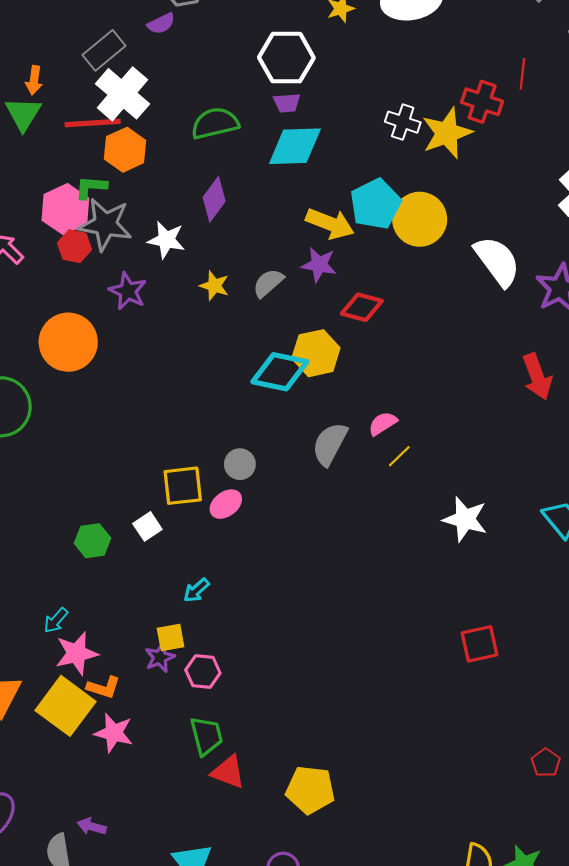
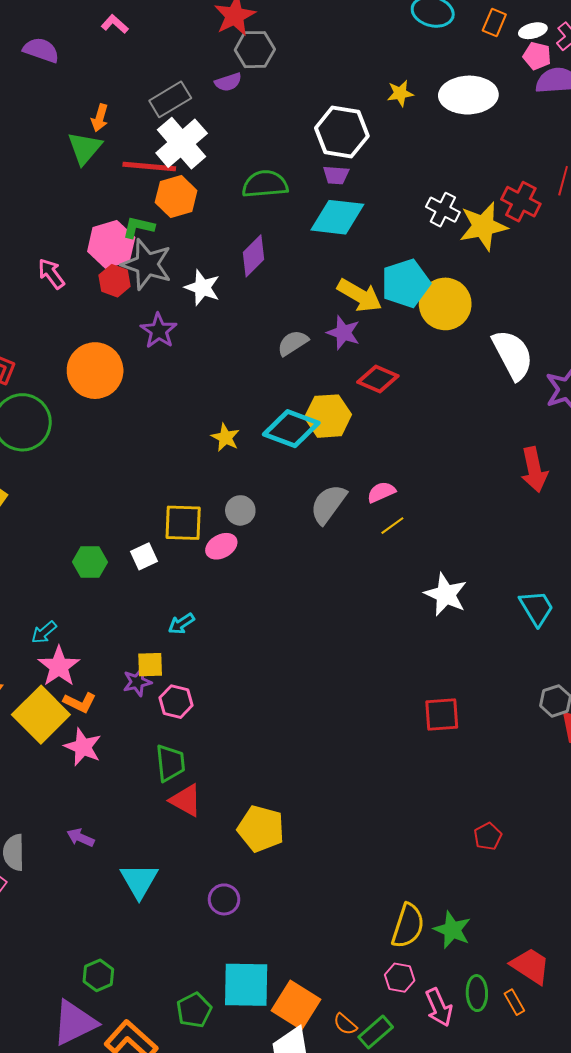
yellow star: (214, 286) -> (225, 437), moved
pink star: (77, 653) -> (59, 666), turned -30
purple arrow: (92, 826) -> (81, 838), moved

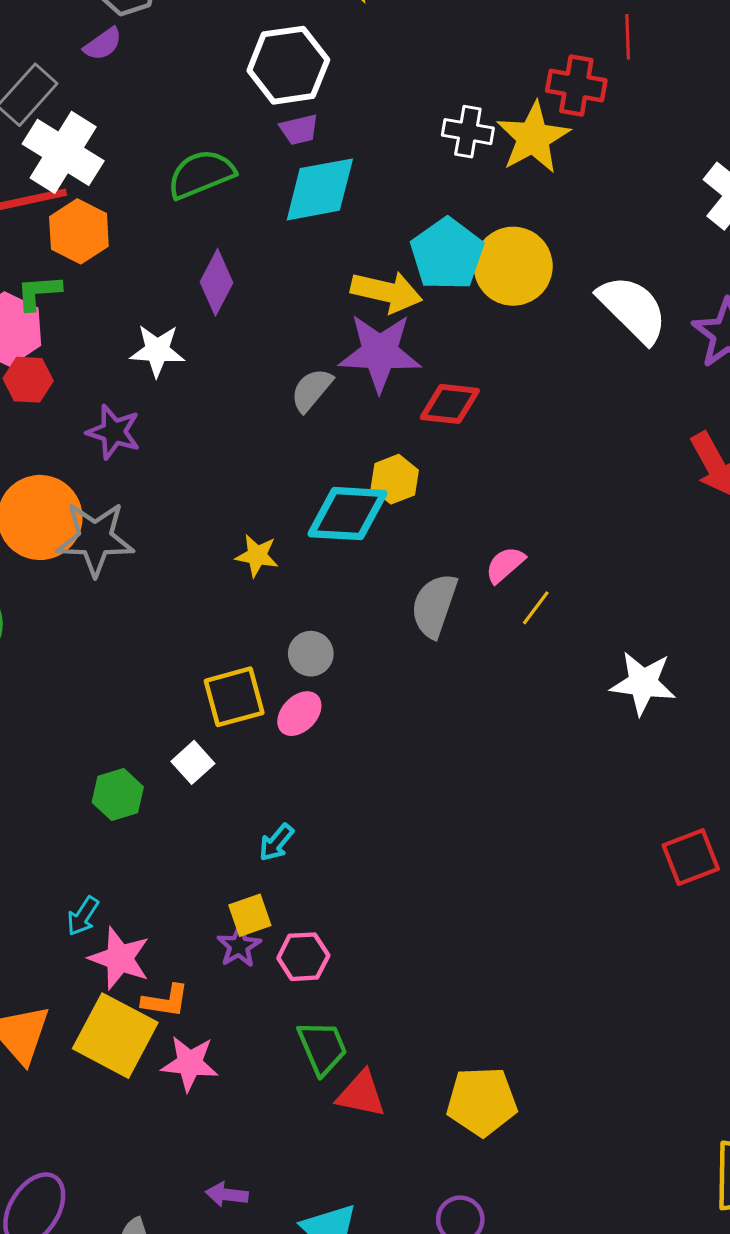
gray star: (147, 264) -> (95, 539), moved
purple star: (343, 333) -> (380, 353), size x1.6
yellow hexagon: (328, 416) -> (395, 479), size x0.7

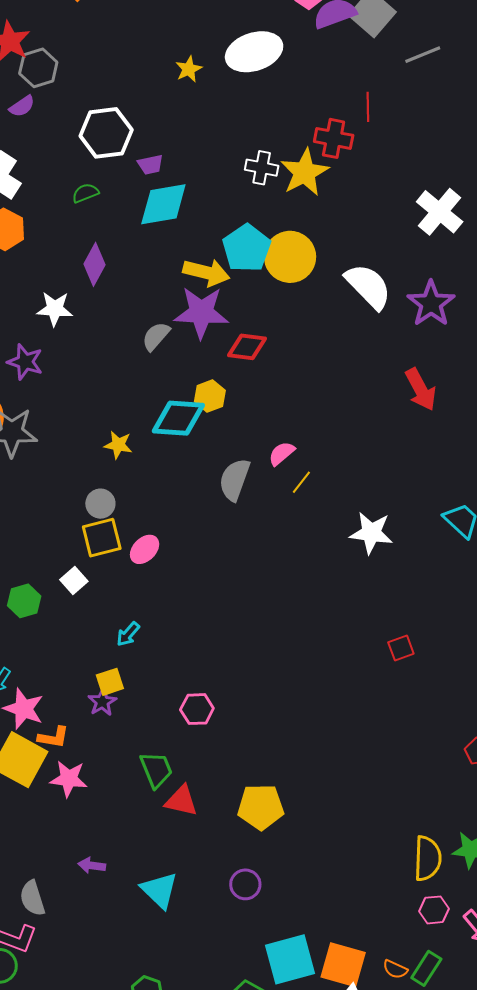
white hexagon: (288, 65) -> (106, 133), moved
green semicircle: (201, 174) -> (85, 193), size x0.6
gray circle: (311, 654) -> (100, 504), moved
red square: (691, 857) -> (401, 648), size x0.7
pink hexagon: (303, 957) -> (197, 709), moved

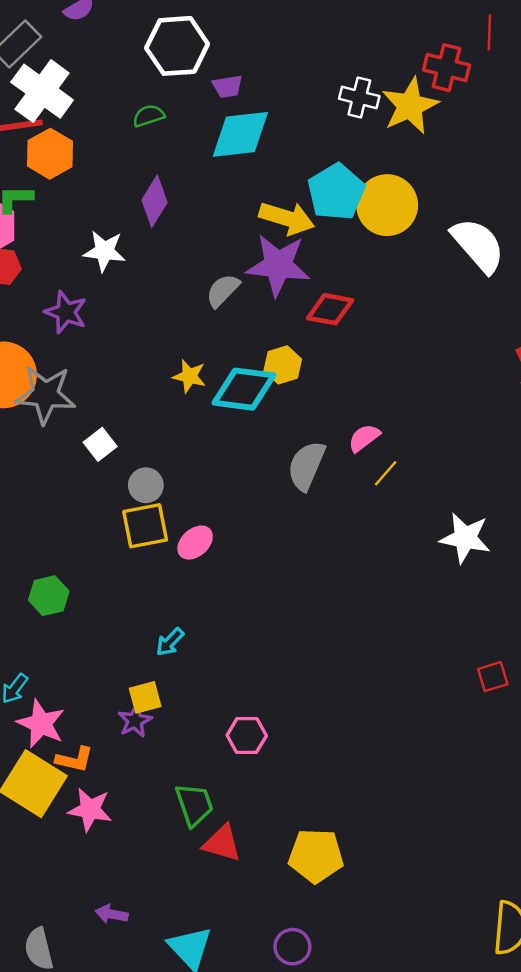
yellow star: (118, 445) -> (189, 376), moved
white square: (74, 580) -> (100, 444), moved

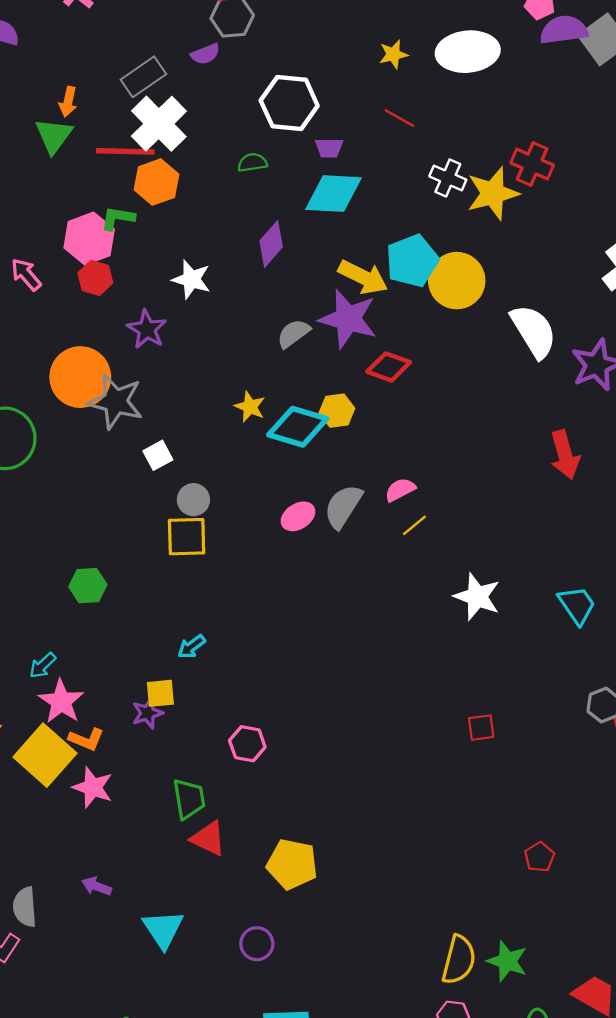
red line: (489, 32) -> (399, 118), moved, turned -72
purple diamond: (155, 201) -> (271, 244), moved
pink ellipse: (195, 543) -> (298, 516), moved

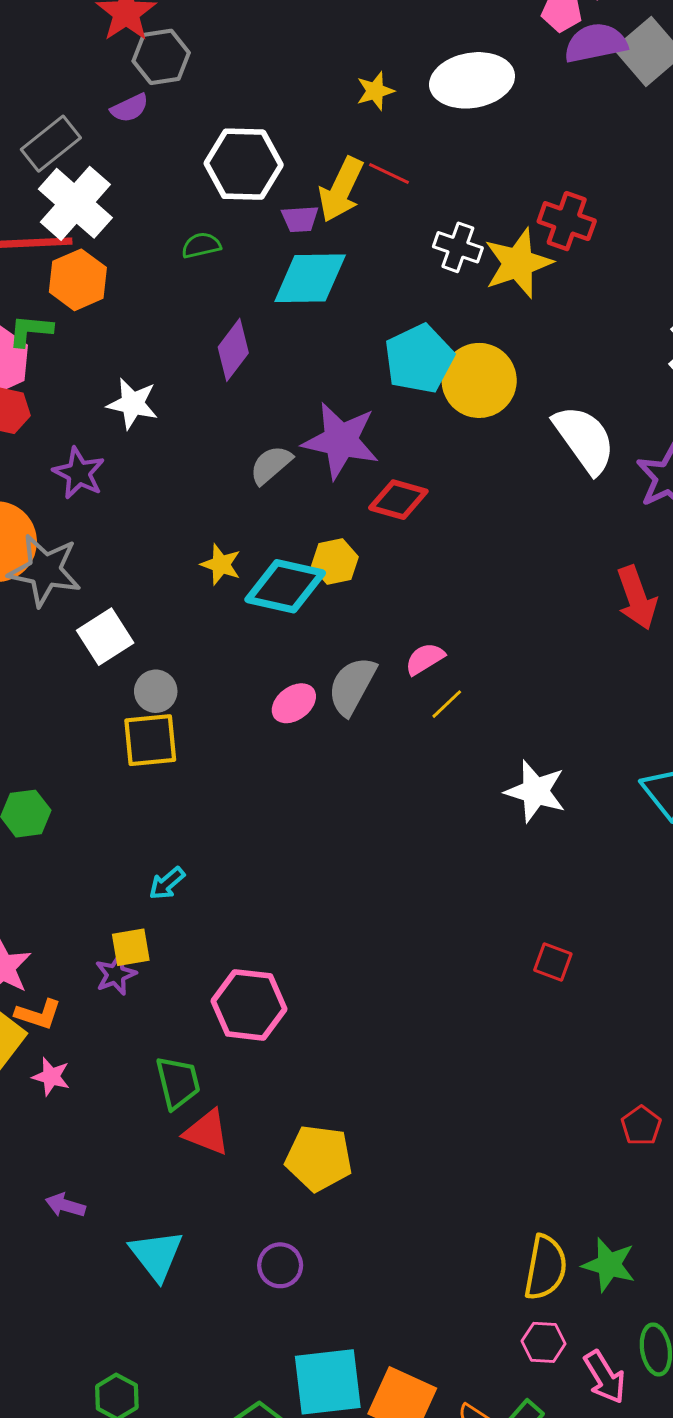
yellow arrow: (363, 277) -> (341, 190), moved, turned 93
white square: (158, 455) -> (105, 637), size x1.4
red square: (481, 728) -> (553, 962), turned 32
pink hexagon: (247, 744) -> (249, 1005), size x1.5
pink star: (93, 787) -> (51, 1077), size x0.7

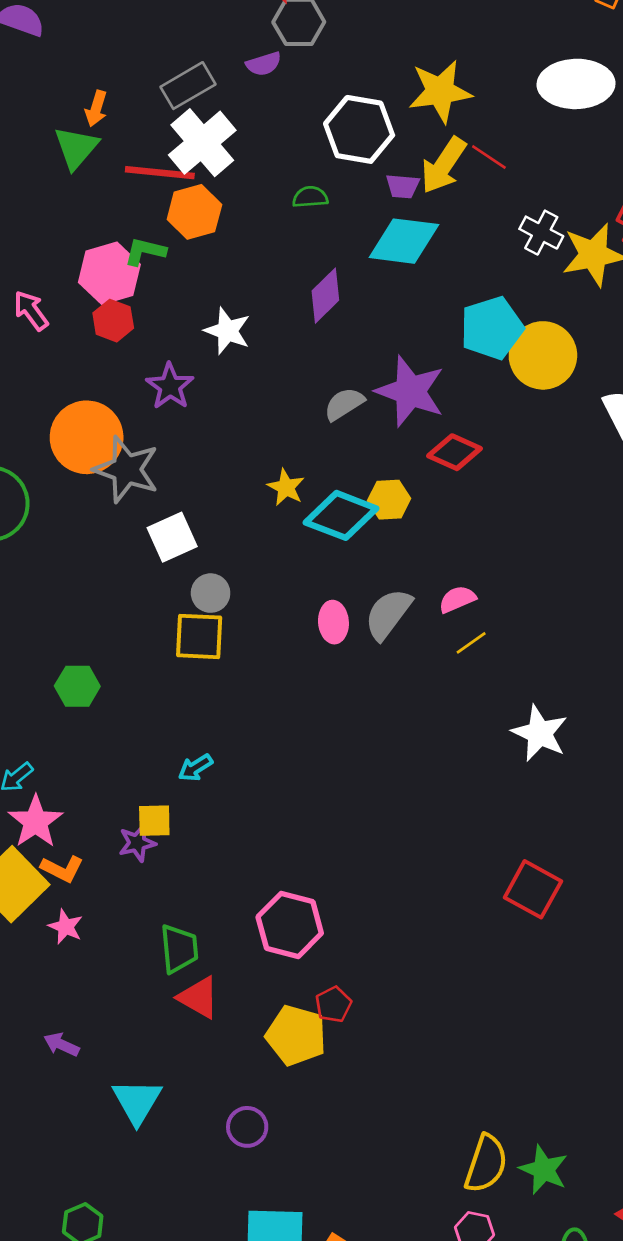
yellow star: (375, 91) -> (440, 91), moved, size x1.8
pink ellipse: (294, 703) -> (333, 622), turned -66
red square: (553, 962) -> (533, 889), size x1.6
pink hexagon: (249, 1005) -> (290, 925), moved
red pentagon: (641, 1126) -> (333, 1004), moved

